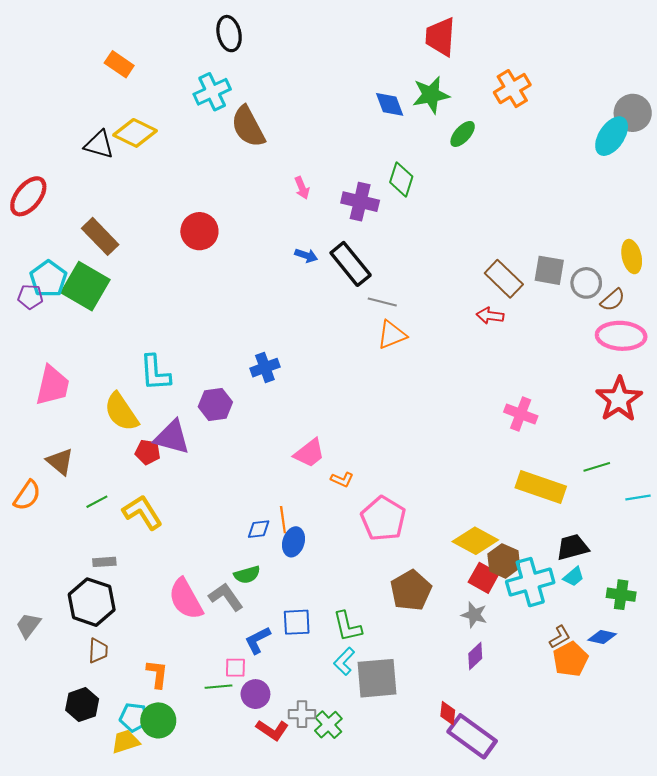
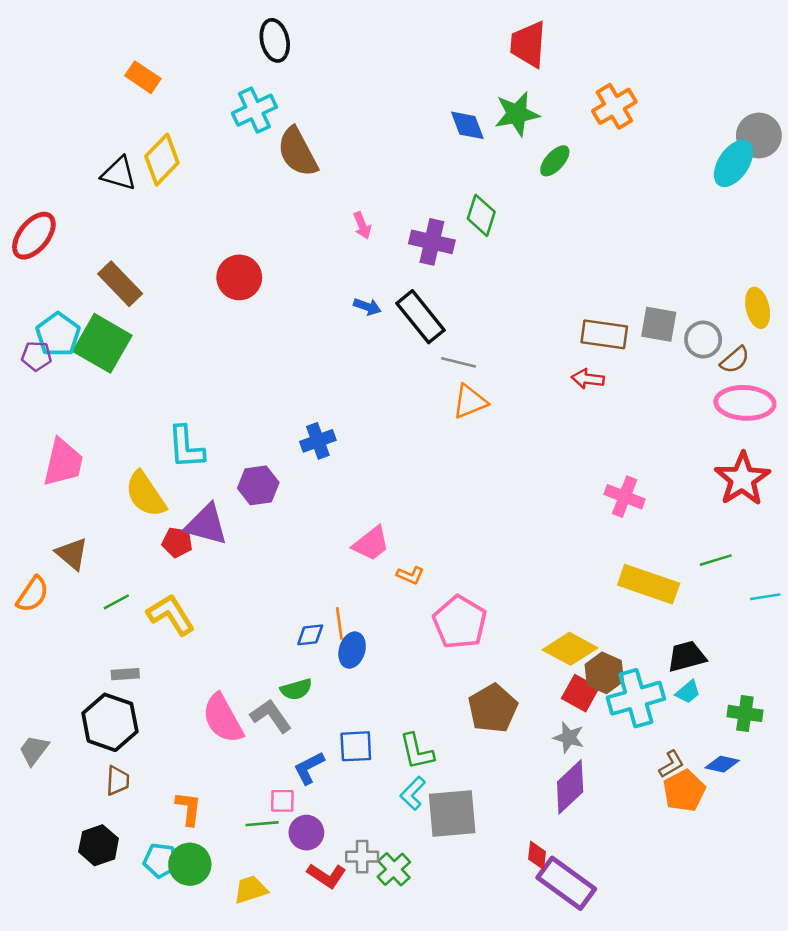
yellow diamond: (135, 133) -> (162, 160), turned -72
brown rectangle: (504, 279) -> (604, 334), turned -36
purple diamond: (475, 656) -> (570, 787), size x1.6
yellow trapezoid: (125, 742) -> (251, 890), moved

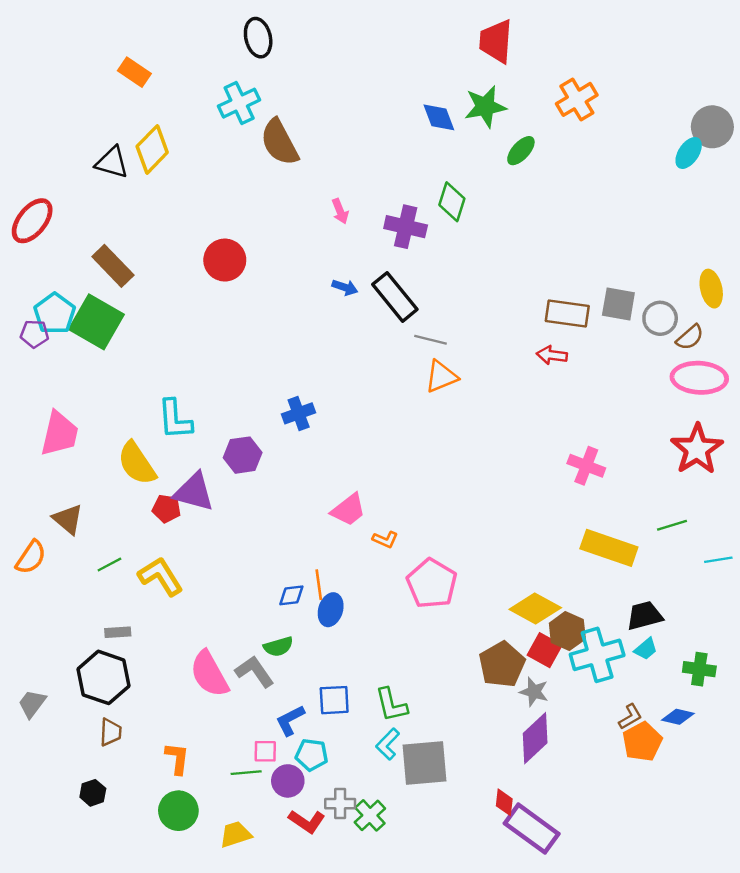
cyan ellipse: (734, 163) -> (689, 153), size x0.7
brown pentagon: (493, 708) -> (502, 664), moved
black hexagon: (99, 845) -> (93, 793), size x0.7
cyan pentagon: (161, 860) -> (312, 755), moved

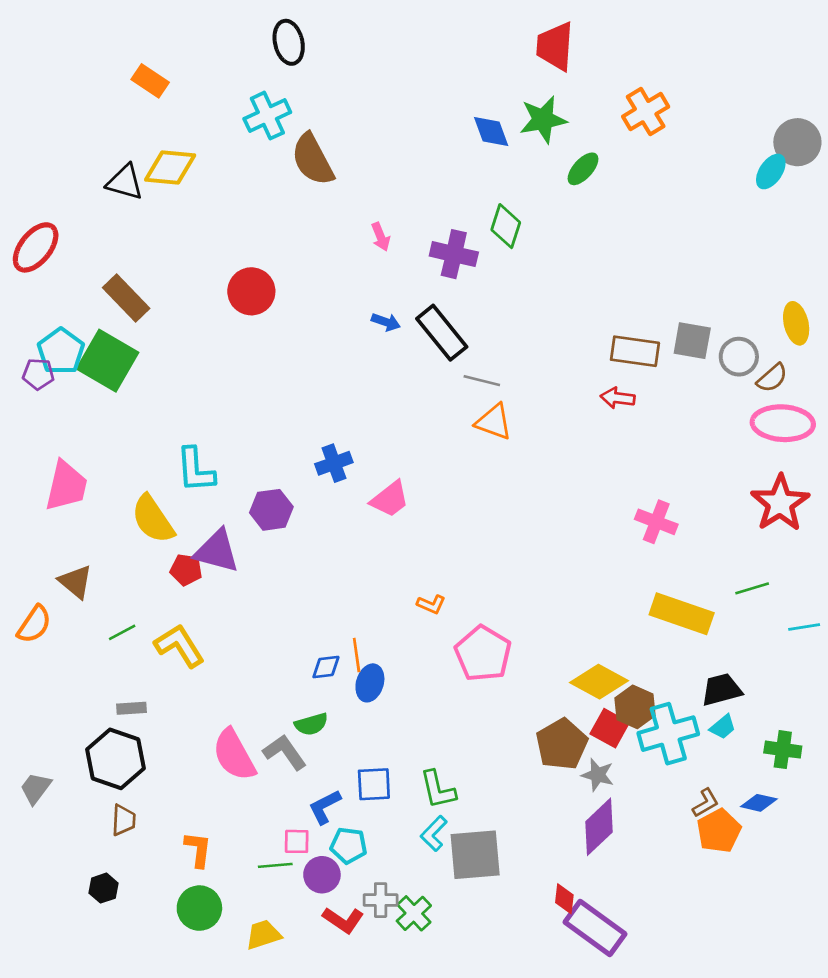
yellow diamond: (152, 149) -> (170, 167), turned 51
orange triangle: (441, 377) -> (494, 422), turned 42
pink trapezoid: (348, 510) -> (390, 499), moved

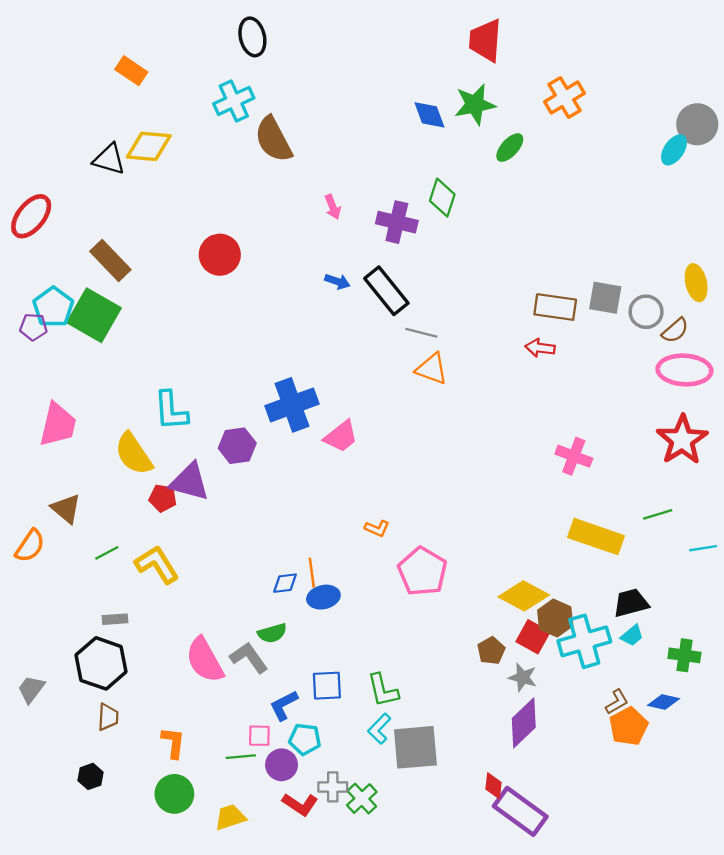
blue cross: (334, 463) -> (292, 405), size x1.6
blue ellipse: (370, 683) -> (323, 597), turned 60
brown pentagon: (562, 744) -> (491, 651), size x0.6

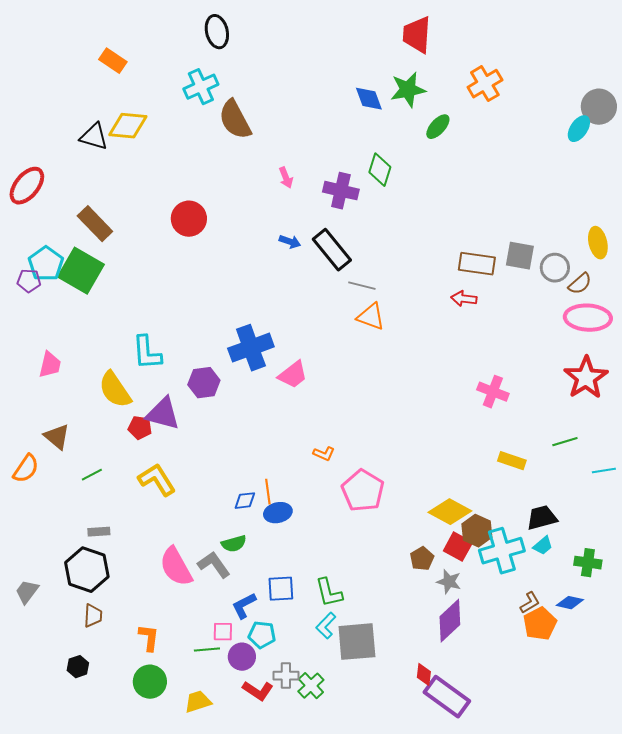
pink trapezoid: (58, 425) -> (50, 365), size x0.7
yellow rectangle: (596, 537) -> (512, 461), size x0.6
yellow L-shape: (157, 564) -> (157, 480), moved

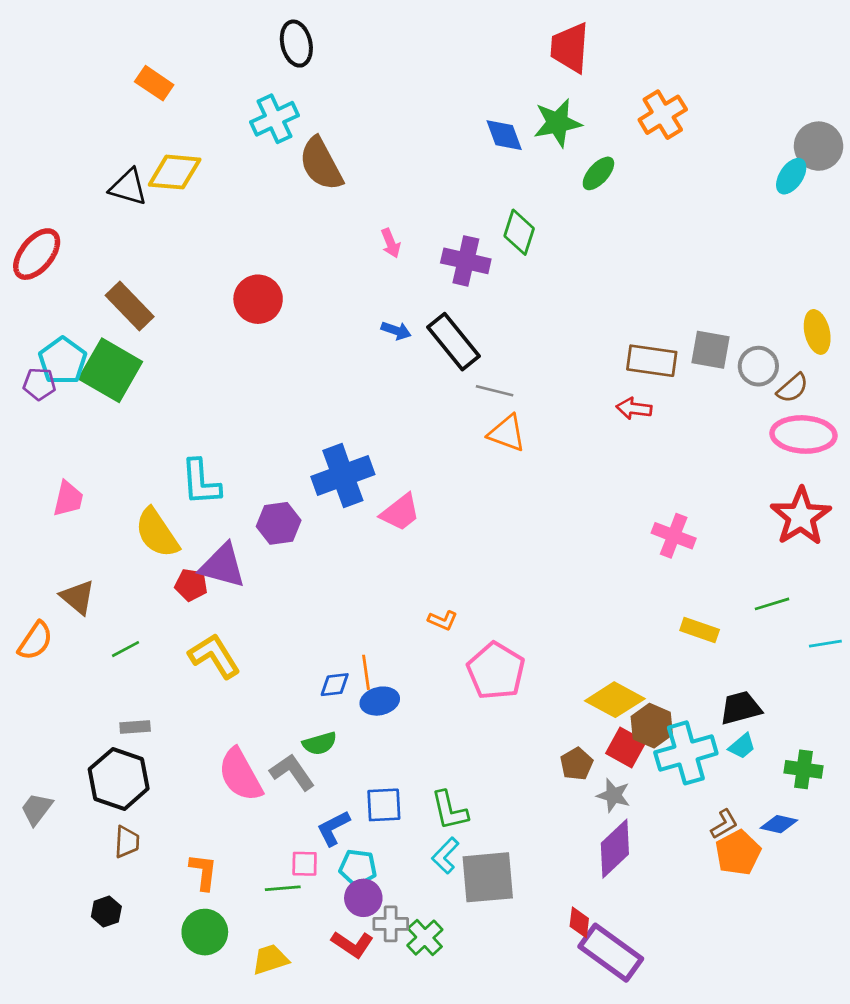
purple circle: (242, 657) -> (363, 898), moved

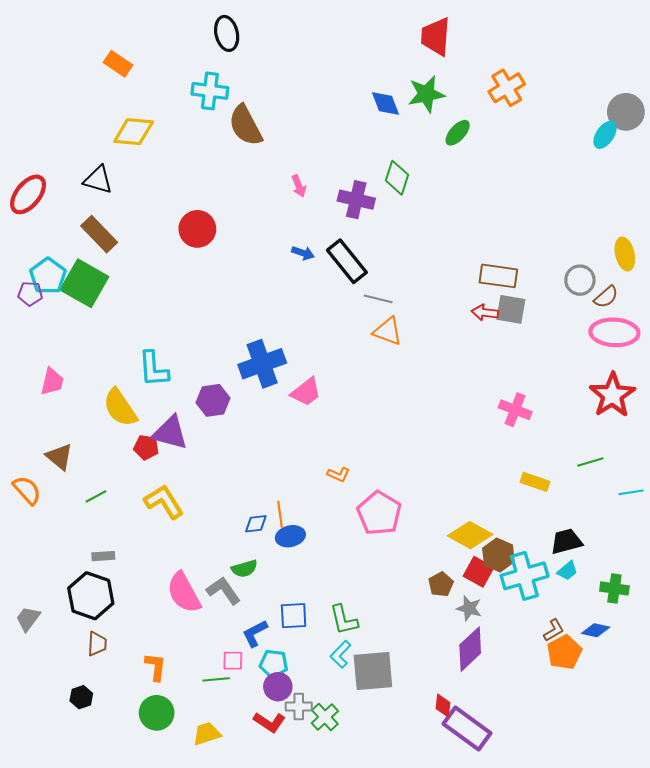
cyan cross: (274, 119) -> (210, 91), turned 32
black triangle: (128, 187) -> (98, 180), moved
gray square: (711, 350) -> (511, 309), moved
orange semicircle: (35, 641) -> (27, 490), turned -76

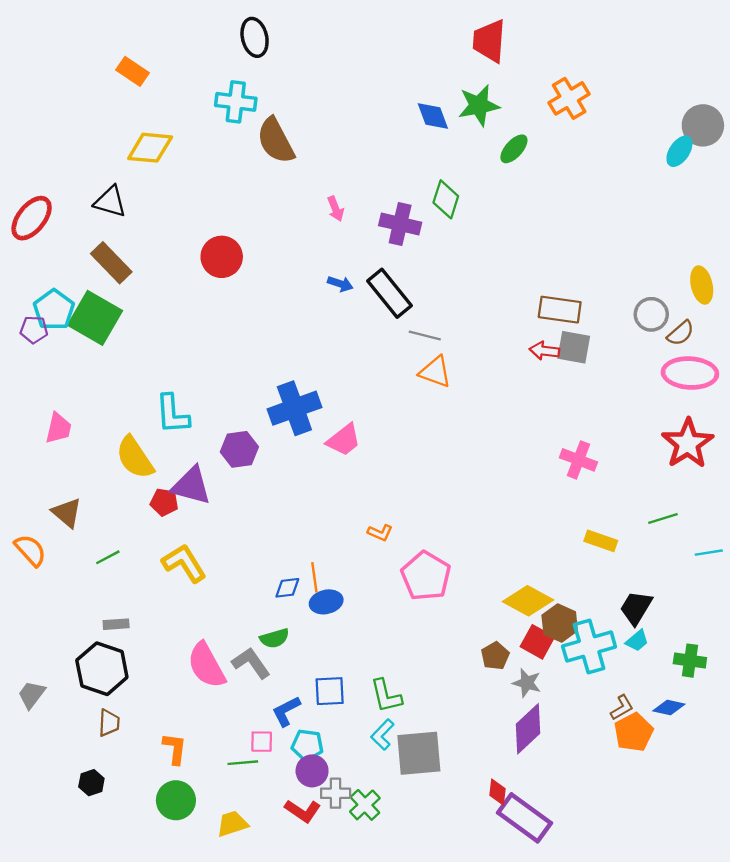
black trapezoid: (566, 541) -> (636, 608), turned -44

